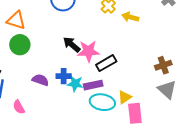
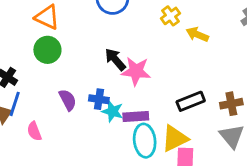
black rectangle: (106, 63) -> (191, 101), moved
purple semicircle: (40, 80) -> (68, 100), turned 35
yellow triangle: (125, 97) -> (175, 138), size x1.5
cyan ellipse: (102, 102) -> (145, 141), turned 65

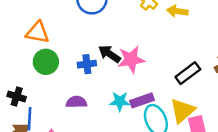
blue cross: (99, 99) -> (87, 64), moved
purple semicircle: (68, 100) -> (76, 102), turned -48

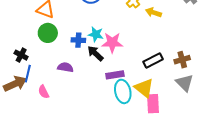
black arrow: (109, 54) -> (95, 53), moved
cyan star: (120, 101) -> (96, 34), moved
yellow triangle: (183, 111) -> (144, 88), turned -50

